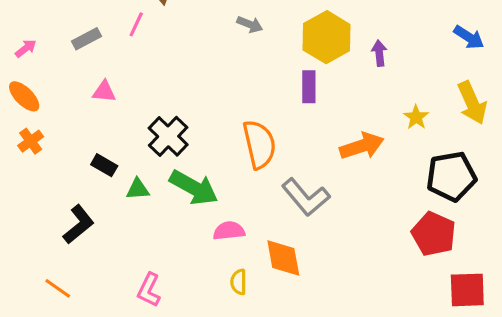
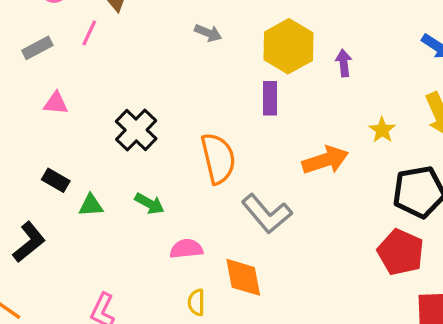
black cross: (168, 136) -> (136, 130), moved
green arrow: (194, 188) -> (150, 204), size x0.6

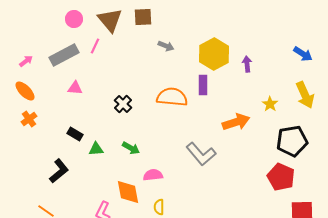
gray rectangle: (37, 48) -> (64, 55), size x1.6
black cross: (136, 130) -> (123, 104), size x0.7
orange semicircle: (218, 158) -> (172, 97), moved, turned -72
orange diamond: (243, 277) -> (128, 192), moved

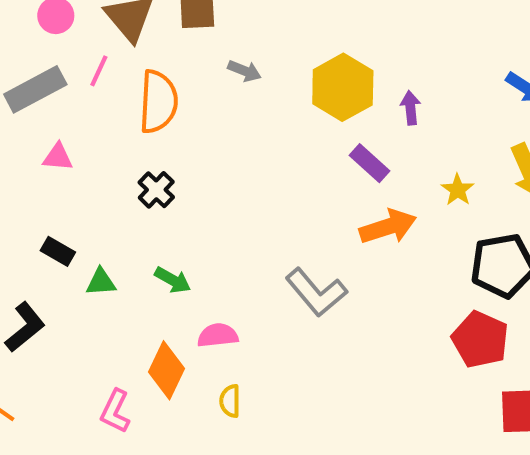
purple rectangle: (203, 85) -> (369, 163), moved, turned -48
orange semicircle: (172, 97) -> (158, 102), moved, turned 88
orange diamond: (128, 192) -> (167, 370), turned 36

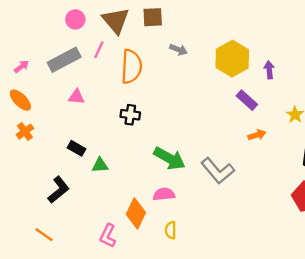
black cross: (156, 190) -> (130, 115), turned -36
orange arrow: (388, 227) -> (257, 135), size x0.6
green arrow: (173, 280) -> (169, 158), moved, size x1.6

